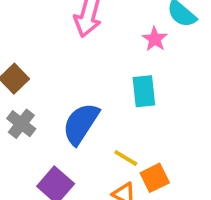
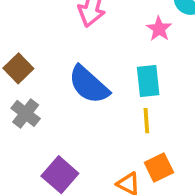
blue semicircle: (81, 124) -> (89, 85), moved, turned -81
yellow line: (126, 158) -> (146, 121), moved, turned 55

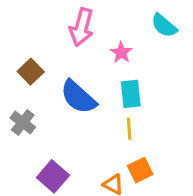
pink star: (159, 29) -> (121, 53), moved
brown square: (18, 68) -> (31, 72), moved

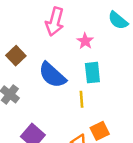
yellow line: (129, 129) -> (81, 99), moved

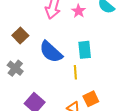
pink star: (85, 41) -> (79, 11), moved

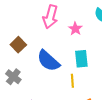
pink star: (79, 11) -> (75, 29), moved

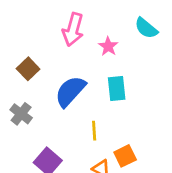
blue semicircle: (48, 61) -> (70, 91), turned 90
yellow line: (72, 81) -> (94, 131), moved

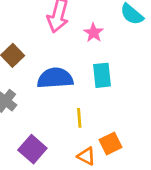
blue semicircle: (70, 91) -> (55, 78), turned 44

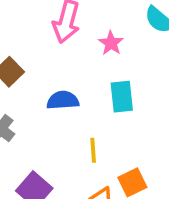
blue semicircle: (55, 78) -> (63, 100), size x0.7

